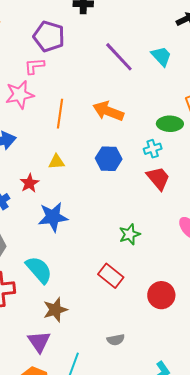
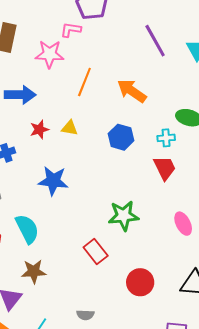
red star: (29, 183) -> (39, 129), moved
green star: (130, 234) -> (124, 216), size x1.4

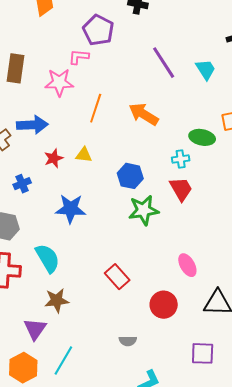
blue hexagon: (121, 137) -> (130, 176), moved
green star: (124, 216) -> (144, 210), moved
pink ellipse: (183, 224) -> (187, 265), moved
gray semicircle: (85, 315) -> (128, 341), moved

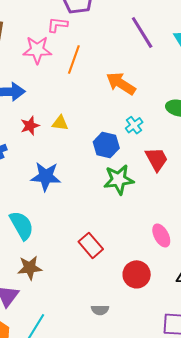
orange line: (96, 108) -> (74, 60), moved
cyan cross: (181, 159) -> (134, 125), moved, turned -30

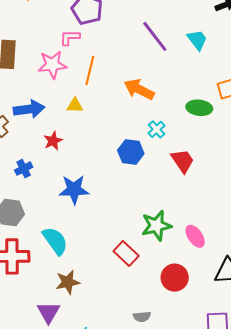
yellow triangle: (60, 123) -> (75, 105), moved
green star: (119, 180) -> (156, 226), moved

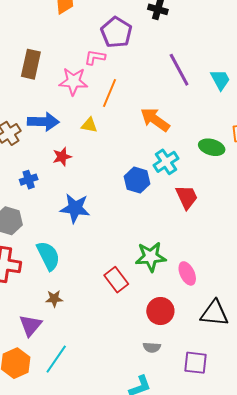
cyan cross: (157, 129) -> (166, 162), size x1.4
brown star: (68, 282) -> (54, 299), size x0.7
gray semicircle: (142, 317) -> (152, 347), moved

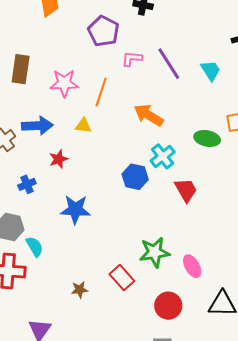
pink L-shape: (95, 57) -> (132, 59), moved
cyan semicircle: (48, 256) -> (35, 247), moved, size x0.7
brown star: (54, 299) -> (80, 290), moved

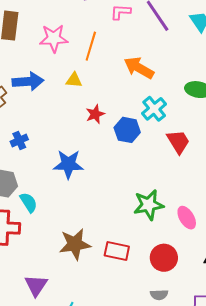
red star: (59, 159) -> (95, 114), moved
red rectangle: (122, 278) -> (117, 251), moved, turned -35
brown star: (80, 290) -> (75, 244), size x1.8

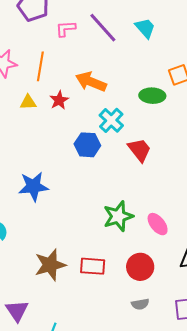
red star: (95, 114) -> (59, 100), moved

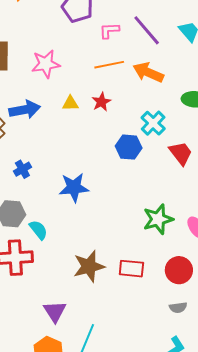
orange line: (40, 66) -> (109, 65), moved, turned 68
orange arrow: (91, 82) -> (148, 72), moved

